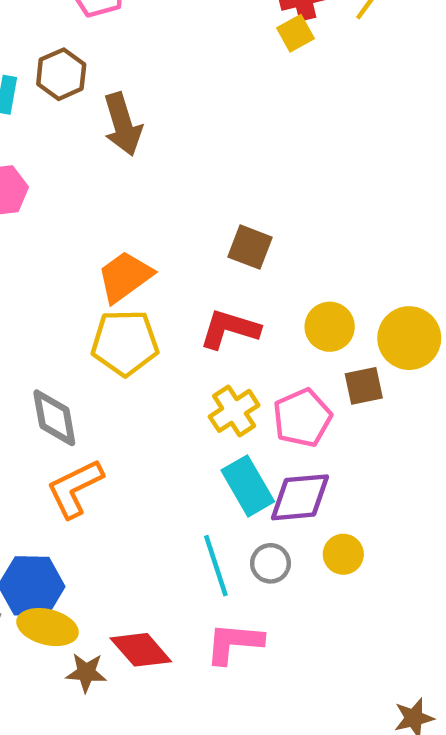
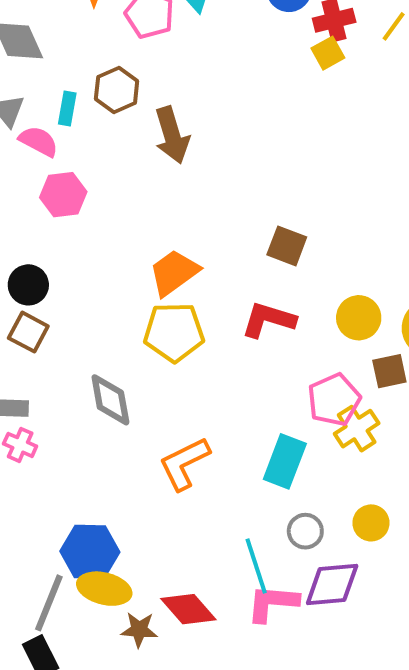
yellow cross: (234, 411) -> (357, 429), moved
cyan rectangle: (248, 486) -> (285, 461), turned 51
orange L-shape: (75, 488) -> (184, 463), moved
purple diamond: (300, 497) -> (332, 584), moved
cyan line: (216, 566) -> (256, 566), moved

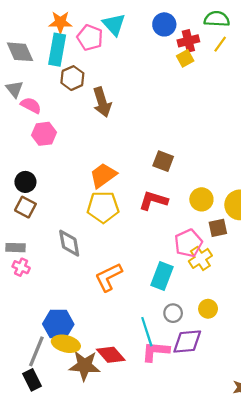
cyan rectangle: (67, 108) -> (57, 50), moved, size x1.8
brown star: (139, 630) -> (84, 366), size x1.6

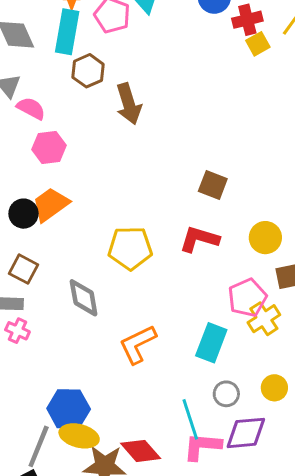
yellow square: (185, 58) -> (258, 44), moved
orange trapezoid: (103, 175) -> (51, 205), moved
brown square: (25, 207) -> (23, 269), moved

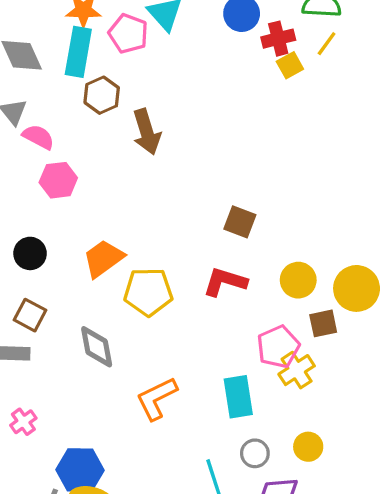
orange trapezoid: (51, 205) -> (103, 258), moved
pink cross: (17, 331) -> (23, 422), moved, turned 30
cyan rectangle: (211, 343) -> (238, 397), turned -30

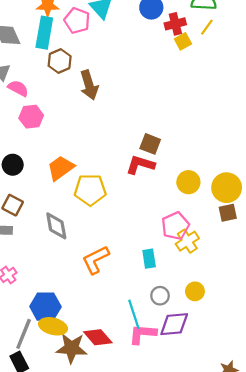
red L-shape: (225, 282) -> (140, 165), moved
brown square: (323, 323) -> (228, 213), moved
cyan rectangle: (238, 397) -> (149, 259), size x0.7

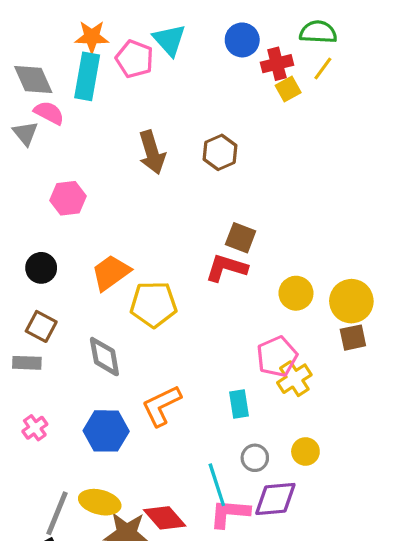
brown hexagon: (60, 61) -> (220, 152), moved
pink semicircle: (18, 88) -> (49, 113), moved
blue hexagon: (45, 307) -> (106, 431), moved

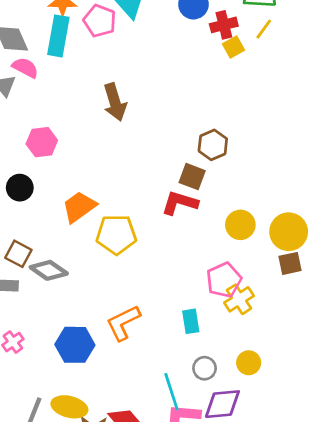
brown hexagon: (220, 152) -> (213, 145), moved
black circle: (41, 268) -> (20, 188), moved
gray diamond: (104, 357) -> (49, 270), moved, turned -45

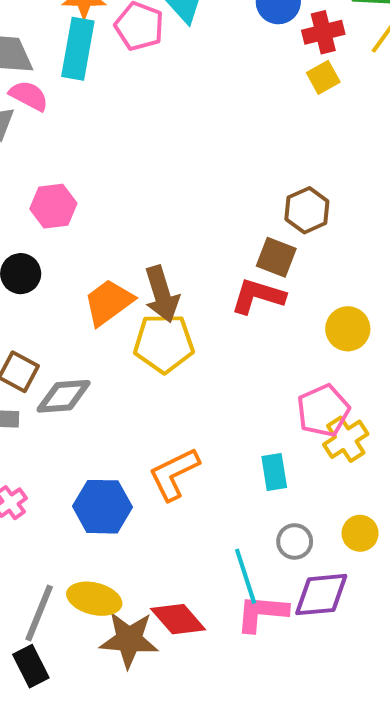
yellow square: (233, 47) -> (323, 77), moved
brown arrow: (115, 102) -> (162, 294), moved
gray diamond: (49, 270) -> (64, 396), turned -39

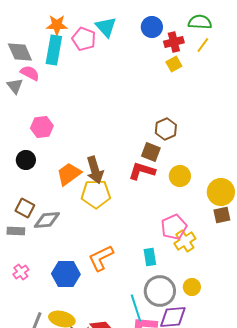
yellow circle: (348, 329) -> (180, 176), moved
gray circle: (295, 541) -> (160, 291), size x1.8

